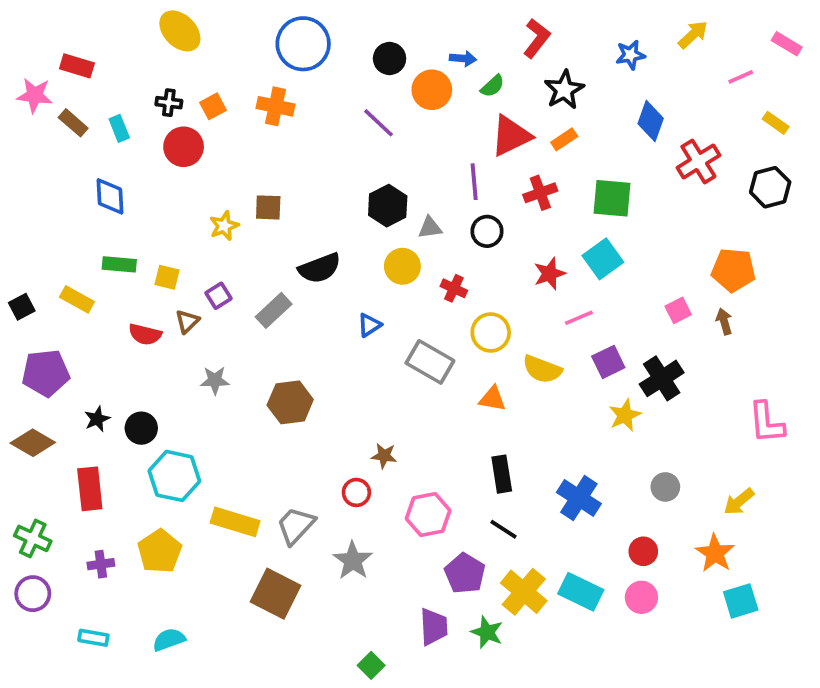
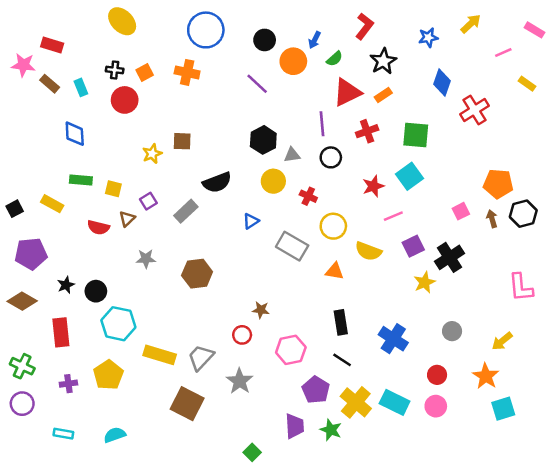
blue arrow: (463, 58) -> (315, 40), turned 112
black hexagon: (770, 187) -> (523, 214), moved

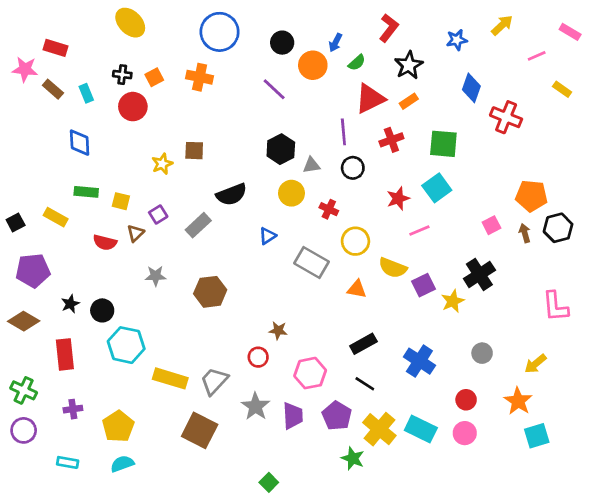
red cross: (475, 110) -> (506, 117), turned -36
purple square: (413, 246) -> (423, 285), moved
black rectangle: (341, 322) -> (363, 344), turned 70
yellow pentagon: (108, 375) -> (118, 426), moved
purple trapezoid: (295, 426) -> (293, 416), moved

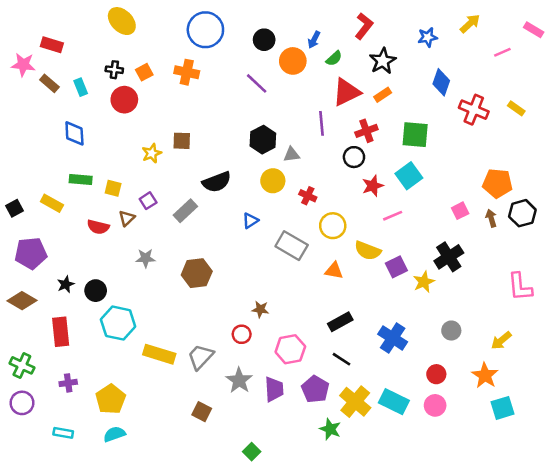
yellow rectangle: (562, 89) -> (516, 108), moved
black circle: (353, 168) -> (354, 157), moved
brown square: (200, 430) -> (202, 412), moved, size x0.6

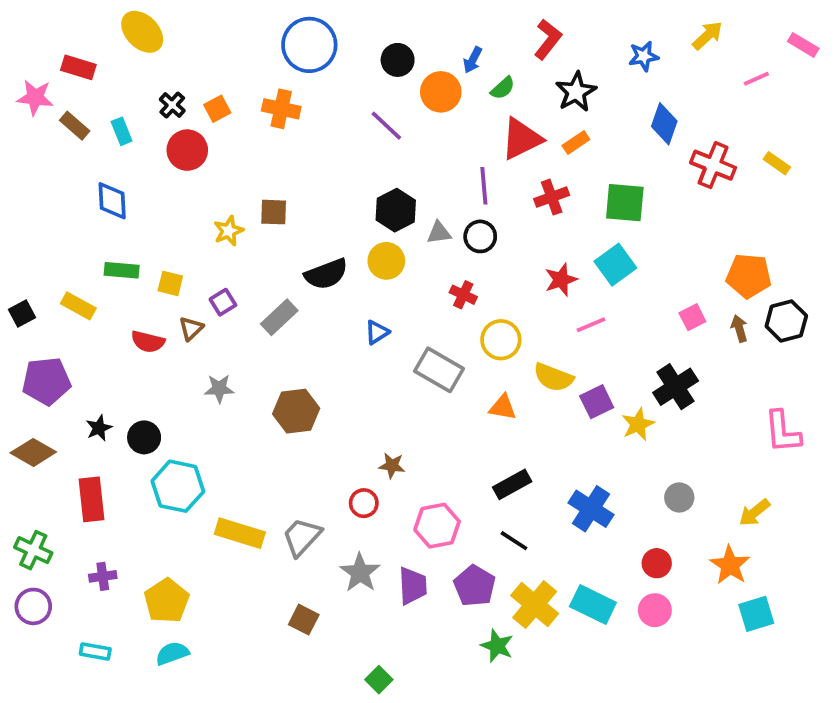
yellow ellipse: (122, 21) -> (142, 32), moved
black cross: (114, 70) -> (172, 105), turned 35
black circle: (354, 157) -> (480, 236), moved
yellow circle: (273, 181) -> (386, 261), moved

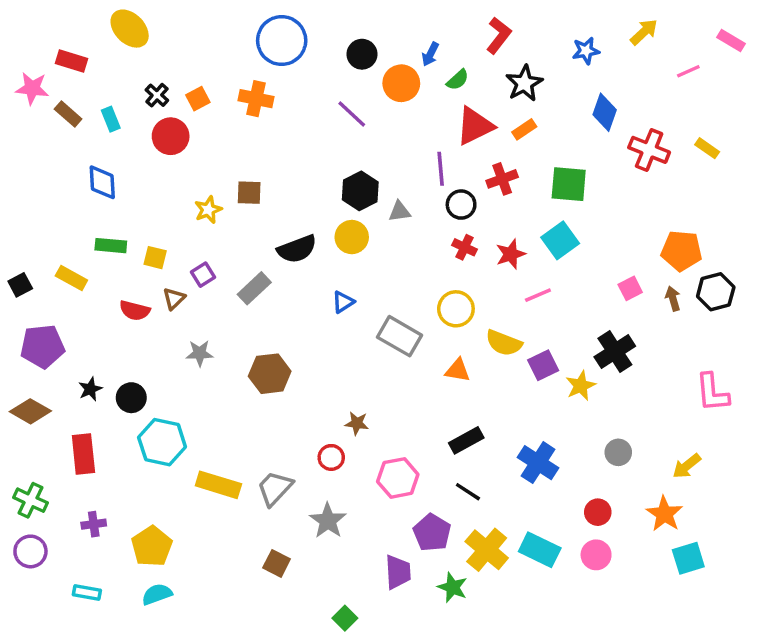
black circle: (480, 236) -> (461, 205), moved
red cross: (463, 295) -> (464, 247), moved
purple trapezoid: (413, 586) -> (398, 572), moved

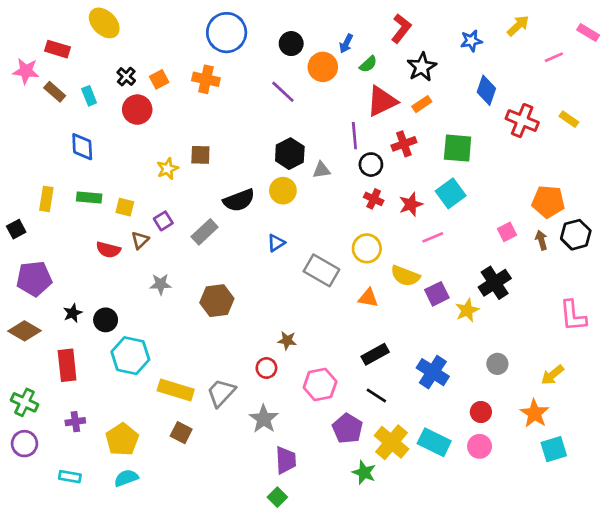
yellow rectangle: (71, 278) -> (46, 199), moved, turned 70
brown square: (277, 563) -> (181, 433), moved
purple trapezoid: (398, 572) -> (286, 460), moved

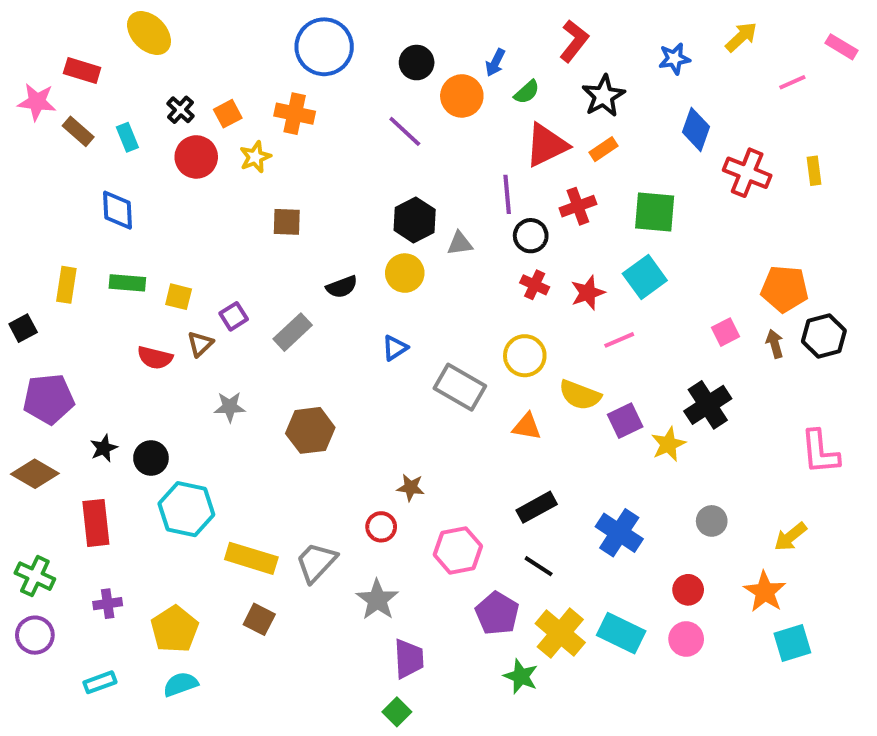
yellow rectangle: (569, 119) -> (814, 171), turned 48
yellow star: (167, 169) -> (255, 157), moved
black semicircle: (239, 200) -> (342, 287), size x0.7
cyan rectangle: (70, 477) -> (100, 682), turned -30

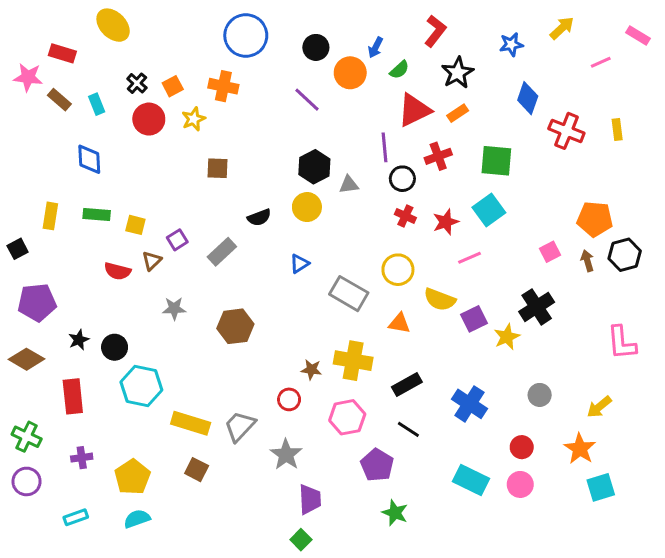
yellow cross: (560, 633) -> (353, 361), moved, turned -30

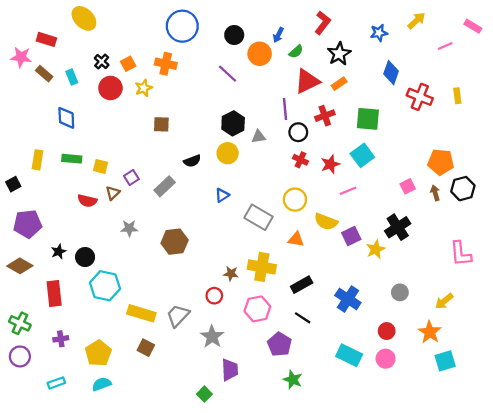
green square: (301, 540) -> (204, 394), moved

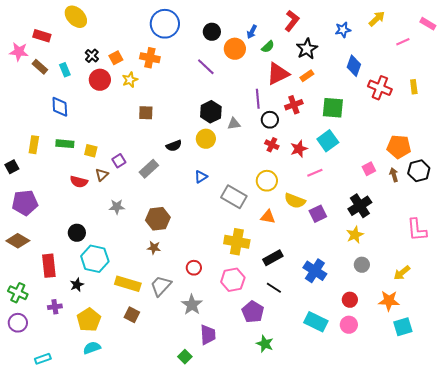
yellow star: (376, 249) -> (355, 235), moved
black star: (59, 252) -> (77, 285), moved
brown star: (231, 274) -> (154, 248), moved
orange star: (430, 332) -> (389, 301), turned -30
cyan rectangle: (56, 383) -> (43, 359), moved

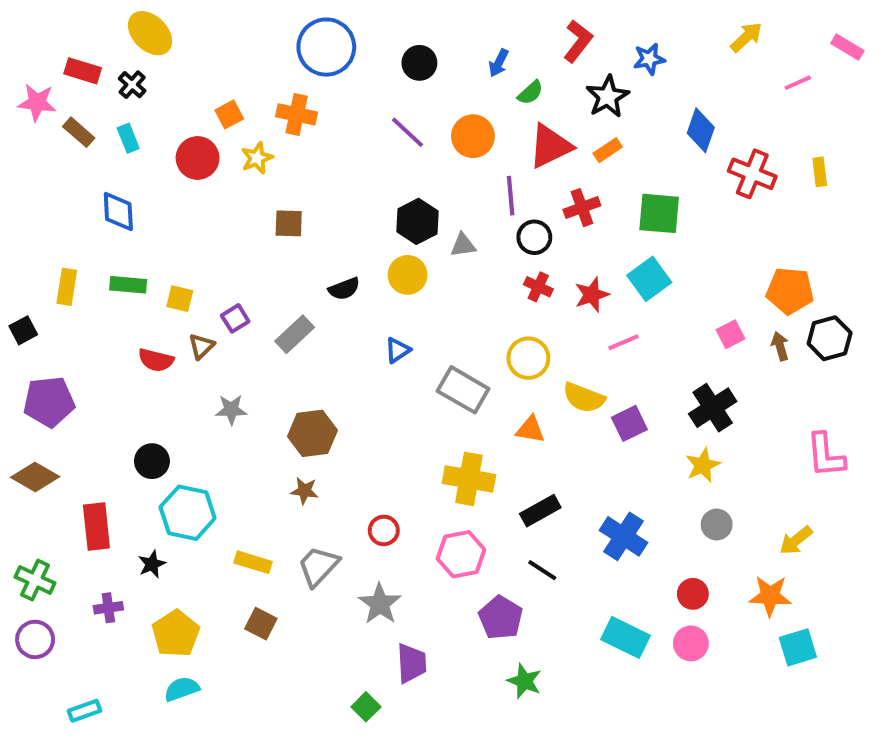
blue star: (343, 30) -> (649, 59), moved
orange circle: (235, 49) -> (473, 136), moved
black cross: (92, 56) -> (132, 85), moved
yellow rectangle: (128, 284) -> (253, 562), size x0.7

